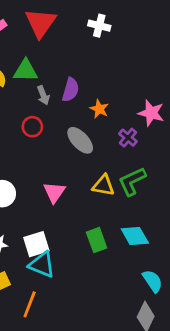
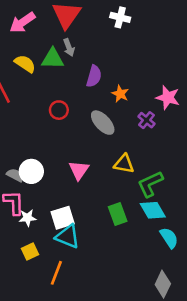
gray arrow: (43, 95) -> (69, 47), moved
green L-shape: (132, 181) -> (150, 184), moved
cyan semicircle: (153, 281) -> (169, 238), moved

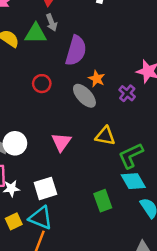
purple semicircle: (94, 76) -> (76, 51), size x1.4
orange star: (120, 94) -> (97, 79), moved
green rectangle: (118, 214) -> (103, 201), moved
cyan triangle: (68, 236) -> (41, 218), moved

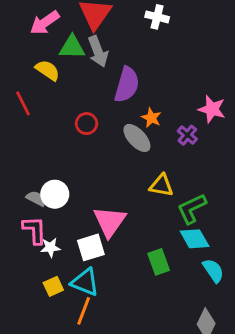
gray arrow: (52, 23) -> (98, 51), size x1.5
green triangle: (36, 34) -> (72, 47), moved
pink triangle: (61, 142) -> (110, 222), moved, size x1.4

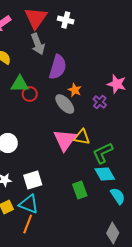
white cross: (157, 17) -> (66, 20), moved
green triangle: (72, 47) -> (20, 84), moved
pink triangle: (110, 222) -> (65, 140), moved

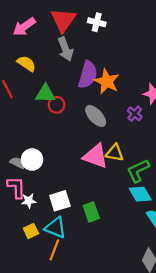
orange star: (75, 90) -> (107, 81), moved, size x1.6
pink triangle: (65, 140) -> (96, 156), turned -45
green rectangle: (80, 190) -> (91, 212), moved

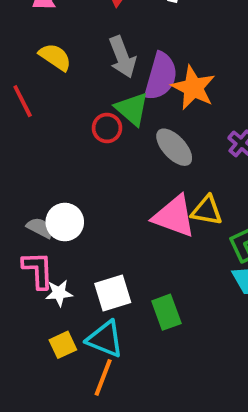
gray arrow: (66, 49) -> (122, 57), moved
green triangle: (45, 94) -> (132, 109), moved, turned 40

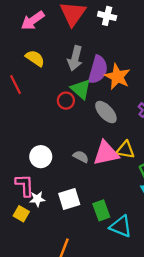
gray arrow: (122, 57) -> (75, 58), turned 35
pink triangle: (174, 216) -> (106, 153), turned -32
gray semicircle: (40, 228) -> (81, 157), moved
cyan triangle: (105, 339) -> (121, 226), moved
yellow square: (63, 345) -> (21, 214), moved, turned -35

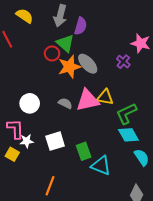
purple semicircle: (98, 70) -> (81, 26), size x0.7
orange star: (117, 77) -> (69, 67), moved, turned 30

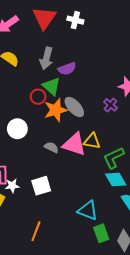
purple semicircle: (81, 26) -> (67, 69), turned 54
pink triangle: (88, 100) -> (74, 144), turned 30
white circle: (30, 103) -> (17, 129), moved
green rectangle: (84, 151) -> (101, 233), moved

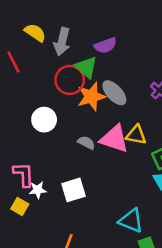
gray arrow: (46, 58) -> (62, 42), moved
red circle: (38, 97) -> (70, 80), size x1.5

